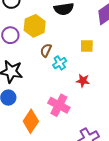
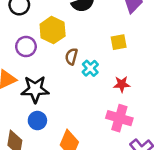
pink cross: (59, 105) -> (119, 118), moved

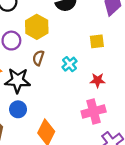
brown semicircle: (71, 56) -> (38, 58), moved
pink cross: (119, 118) -> (94, 111), turned -35

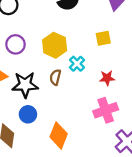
yellow hexagon: (37, 27) -> (55, 45), moved
brown semicircle: (38, 58) -> (55, 77), moved

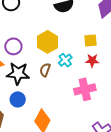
purple circle: (15, 44) -> (13, 46), moved
red star: (107, 78) -> (92, 61), moved
pink cross: (106, 110) -> (85, 89), moved

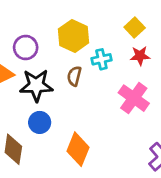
yellow square: (90, 40) -> (135, 28), turned -32
cyan cross: (65, 60) -> (101, 59), turned 32
pink cross: (85, 89) -> (134, 98), turned -35

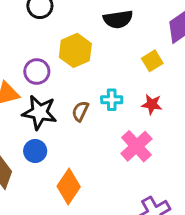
yellow square: (135, 28) -> (152, 61), moved
yellow hexagon: (73, 36) -> (75, 50), moved

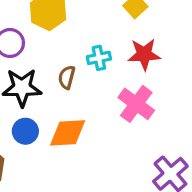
red star: (152, 104) -> (144, 54), size x1.4
orange diamond: (69, 186) -> (68, 133), moved, turned 64

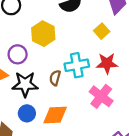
cyan cross: (99, 58) -> (77, 65), size x1.5

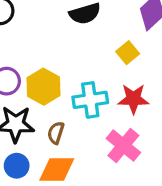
yellow hexagon: (43, 34) -> (43, 87), moved
brown semicircle: (55, 78) -> (56, 133), moved

